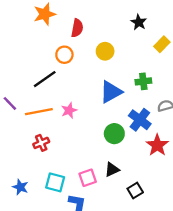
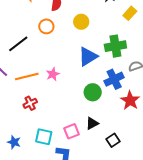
black line: (45, 79) -> (18, 44), moved
green cross: (143, 81) -> (115, 46), size x1.5
blue cross: (140, 120) -> (114, 79), turned 30

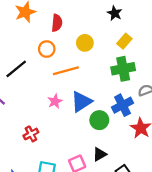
yellow rectangle: (130, 13) -> (124, 41), moved
blue triangle: (88, 56) -> (81, 102), moved
orange line: (27, 76) -> (66, 71), moved

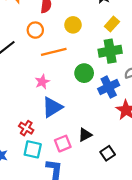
blue triangle: (81, 102) -> (52, 107), moved
green circle: (99, 120) -> (84, 73), moved
red cross: (31, 134) -> (26, 128), moved, turned -32

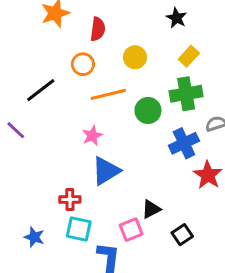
green circle: (84, 73) -> (148, 111), moved
red cross: (26, 128) -> (70, 199), turned -32
pink square: (63, 144) -> (131, 230), moved

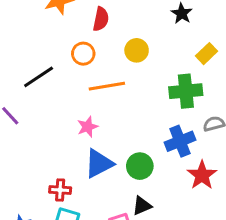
yellow rectangle: (189, 56) -> (206, 54), moved
green circle: (148, 111) -> (140, 166), moved

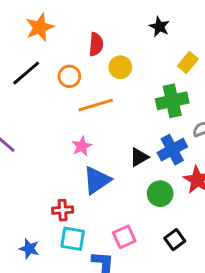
red semicircle: (101, 19) -> (96, 44), moved
black line: (39, 77) -> (26, 73), moved
green circle: (140, 166) -> (160, 194), moved
black triangle: (142, 206) -> (139, 157), moved

